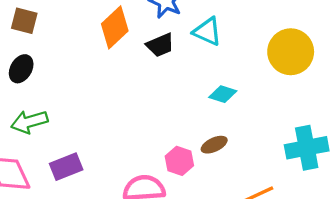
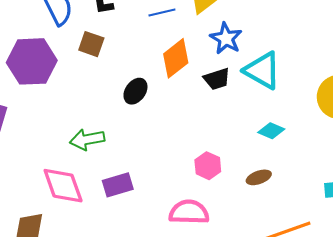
cyan triangle: (207, 32) -> (262, 70), size x1.4
black ellipse: (21, 69) -> (135, 91), moved
pink hexagon: (179, 161) -> (208, 166), moved

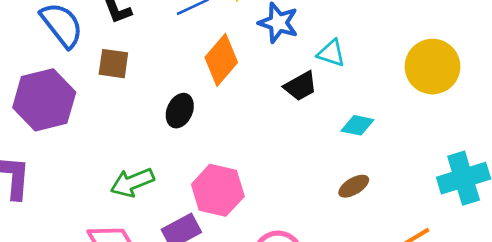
cyan triangle: (262, 70) -> (331, 53), size x0.6
black trapezoid: (217, 79) -> (300, 86), moved
pink hexagon: (208, 166) -> (218, 190), moved, size x1.5

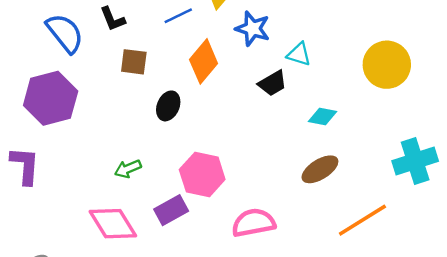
brown square: (113, 64) -> (134, 62), moved
green arrow: (132, 182) -> (128, 169), size x0.7
brown ellipse: (354, 186) -> (320, 169), size x1.4

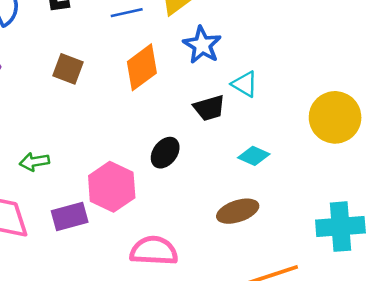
brown square: (134, 62) -> (68, 69), moved
black ellipse: (168, 106) -> (165, 153), moved

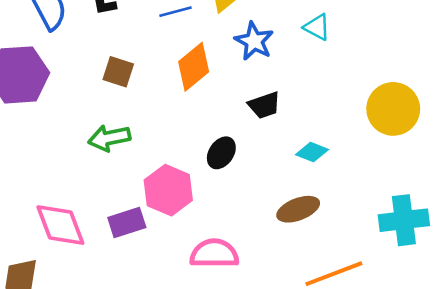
cyan triangle: (245, 84) -> (317, 27), moved
green arrow: (34, 162) -> (109, 138), moved, size x1.4

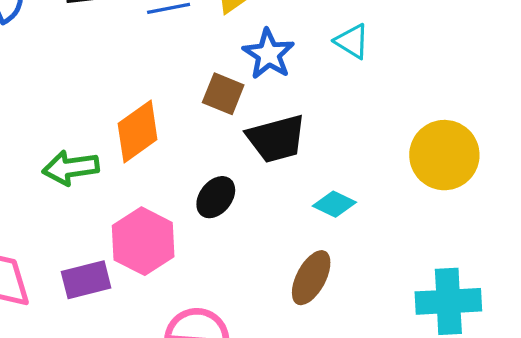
orange diamond: (194, 67) -> (138, 132), moved
brown square: (118, 72) -> (223, 94), moved
black trapezoid: (264, 105) -> (276, 139), size x1.4
brown ellipse: (298, 209) -> (311, 278), turned -45

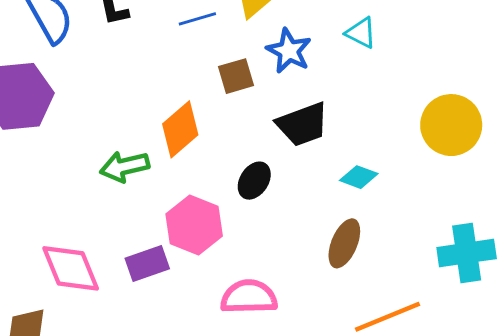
brown square: (223, 94) -> (236, 76), moved, turned -33

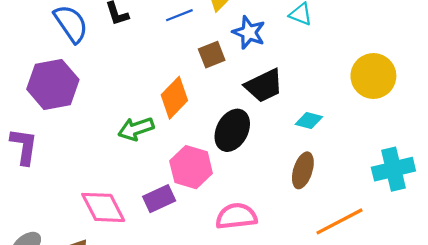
black ellipse: (254, 181) -> (232, 130), size x1.5

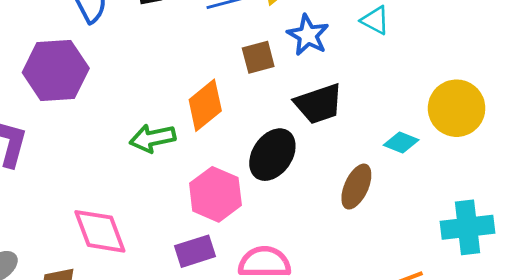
cyan diamond: (309, 121) -> (401, 142), moved
brown ellipse: (303, 170) -> (356, 187), moved
purple rectangle: (159, 199) -> (195, 251), moved

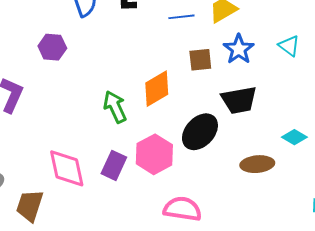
purple hexagon: (56, 70) -> (52, 47), size x0.6
green arrow: (153, 138) -> (115, 107), turned 68
brown ellipse: (356, 187) -> (257, 164), turned 52
purple rectangle: (195, 251) -> (114, 165), moved, turned -56

